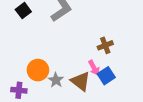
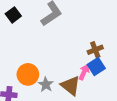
pink arrow: (94, 68) -> (84, 72), turned -128
blue square: (106, 76) -> (96, 67), moved

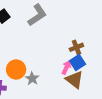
brown triangle: (71, 86) -> (74, 80), moved

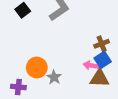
pink arrow: (66, 67) -> (91, 65), turned -104
brown triangle: (74, 80) -> (99, 78), turned -36

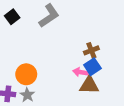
gray star: (54, 77) -> (27, 95), moved

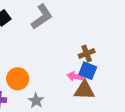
blue square: (92, 67) -> (88, 71), turned -35
gray star: (27, 95) -> (36, 101), moved

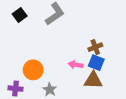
pink arrow: (75, 76) -> (76, 65), moved

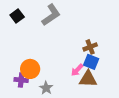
pink arrow: (76, 65) -> (77, 70), moved, turned -56
purple cross: (15, 89) -> (21, 80), moved

